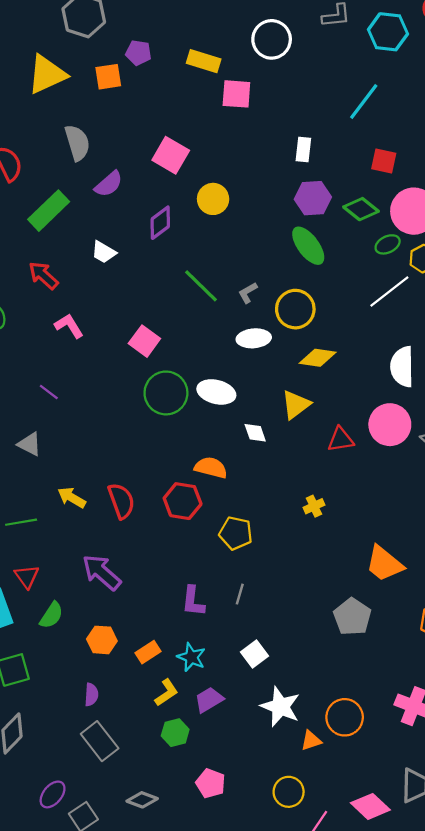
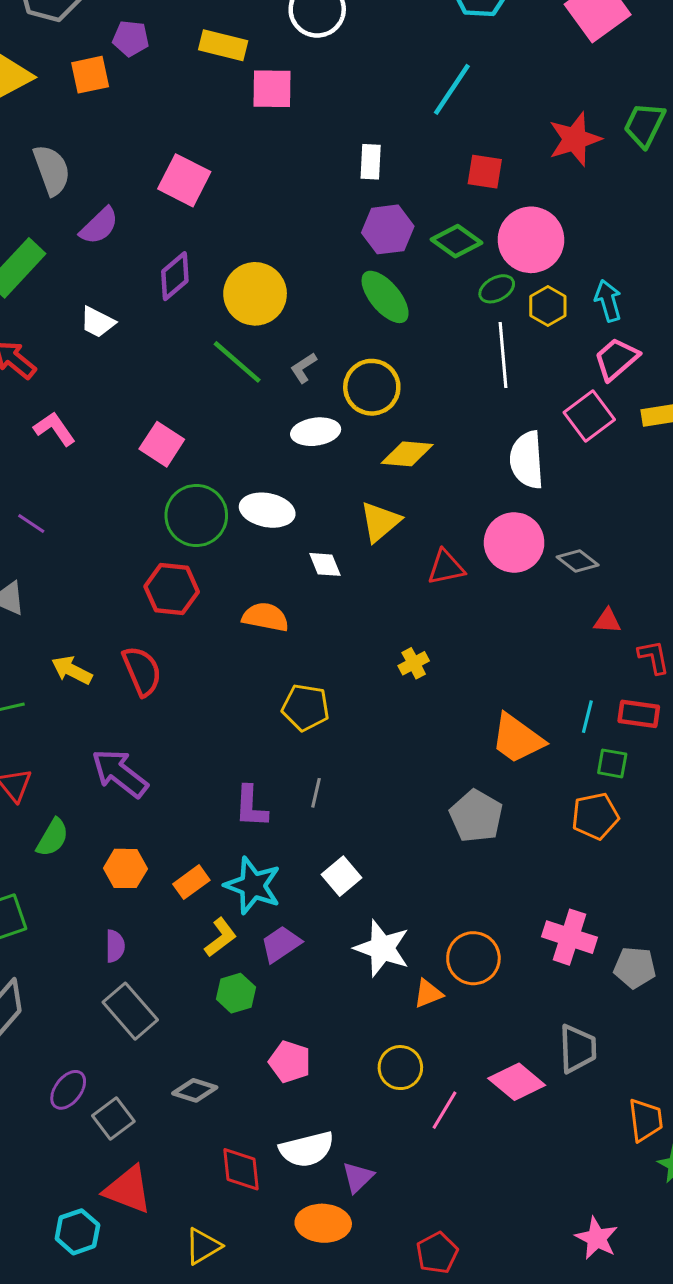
yellow circle: (213, 199) -> (255, 294), moved, size x1.4
white line: (389, 292) -> (503, 355), turned -54
red hexagon: (183, 501) -> (172, 589), moved
cyan star: (191, 657) -> (253, 886), size x1.4

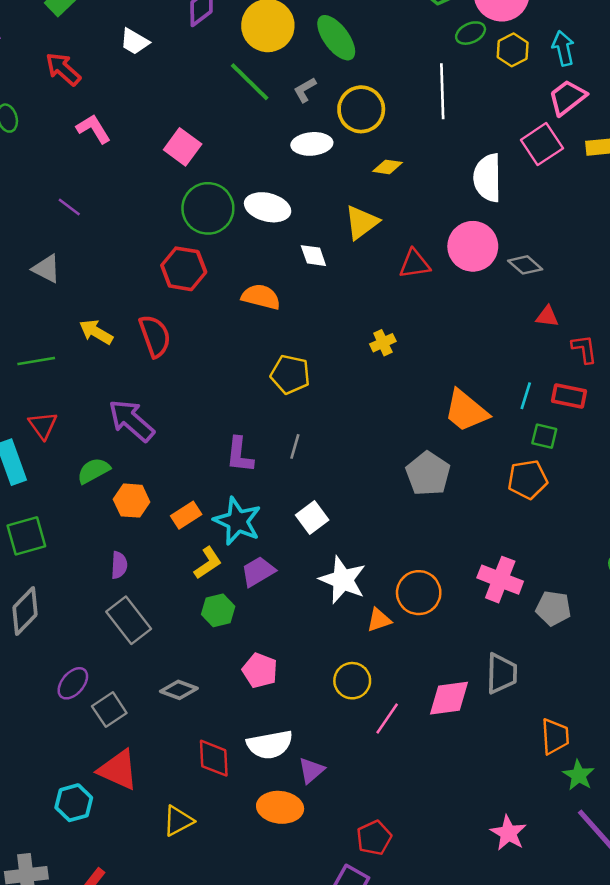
green ellipse: (385, 297) -> (336, 38), moved
white line: (503, 355) -> (442, 91), moved
yellow diamond: (407, 454) -> (387, 167), size x0.7
green semicircle: (53, 838) -> (94, 471), moved, turned -152
pink diamond: (517, 1082) -> (449, 698), turned -51

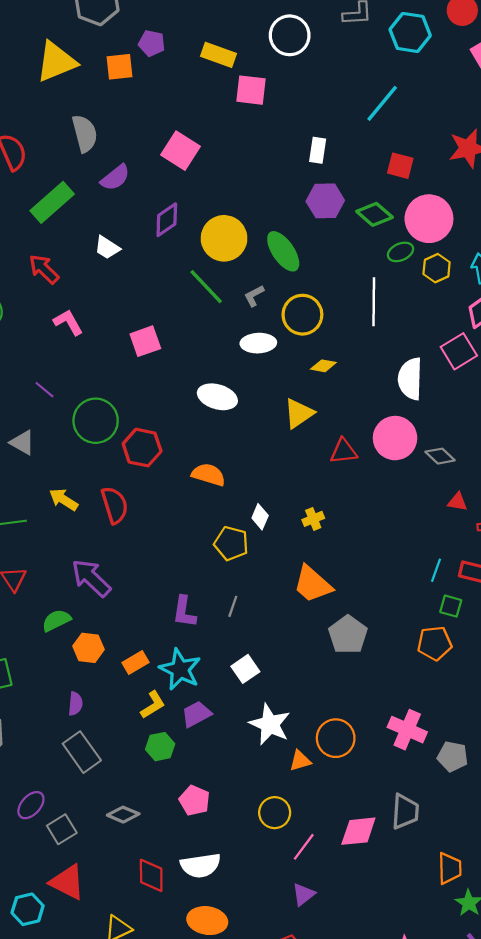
pink square: (183, 147) -> (145, 341), turned 32
green circle: (208, 208) -> (96, 421), moved
white diamond: (313, 256) -> (260, 517), moved, turned 40
orange trapezoid: (466, 411) -> (313, 584), moved
purple triangle: (311, 770) -> (304, 894), moved

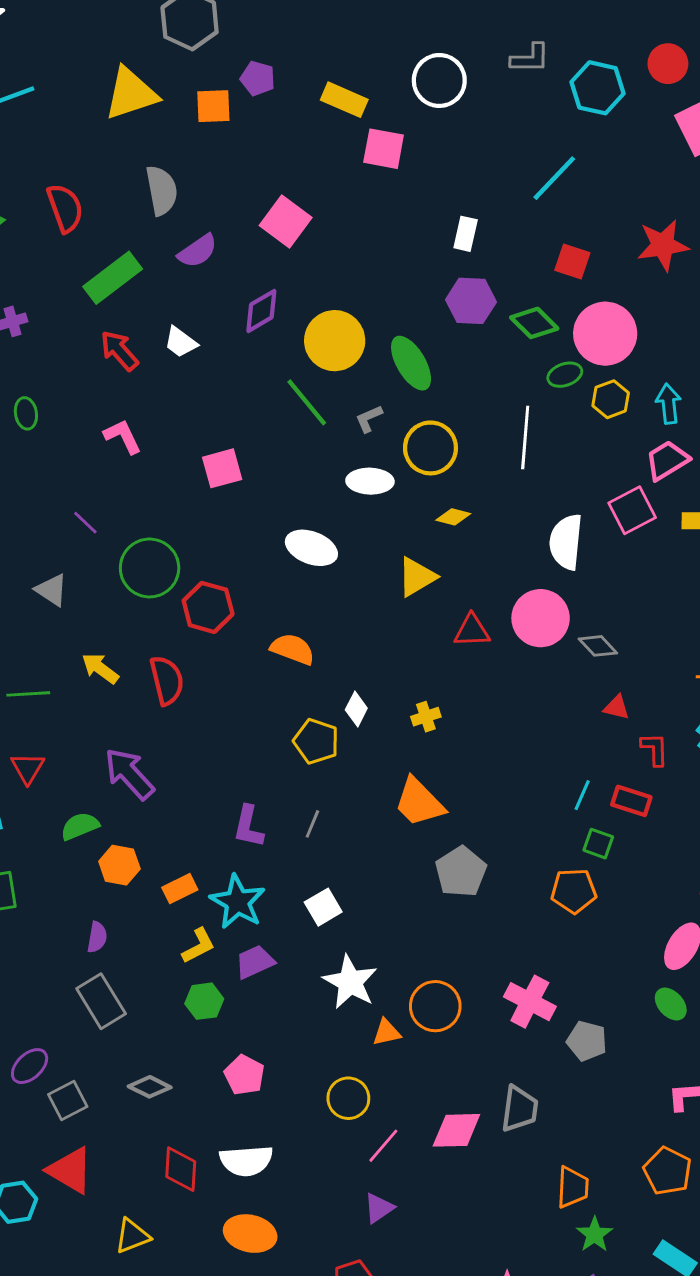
red arrow: (44, 269) -> (119, 351), moved

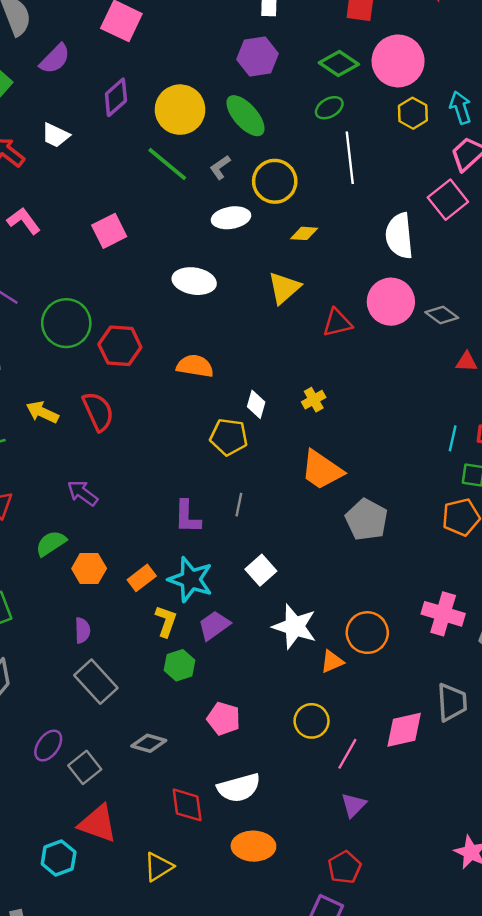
purple hexagon: (471, 301) -> (257, 57), moved
green ellipse: (565, 375) -> (329, 108), moved
purple arrow: (129, 774) -> (83, 493), size x0.7
yellow L-shape: (199, 946) -> (166, 621), turned -32

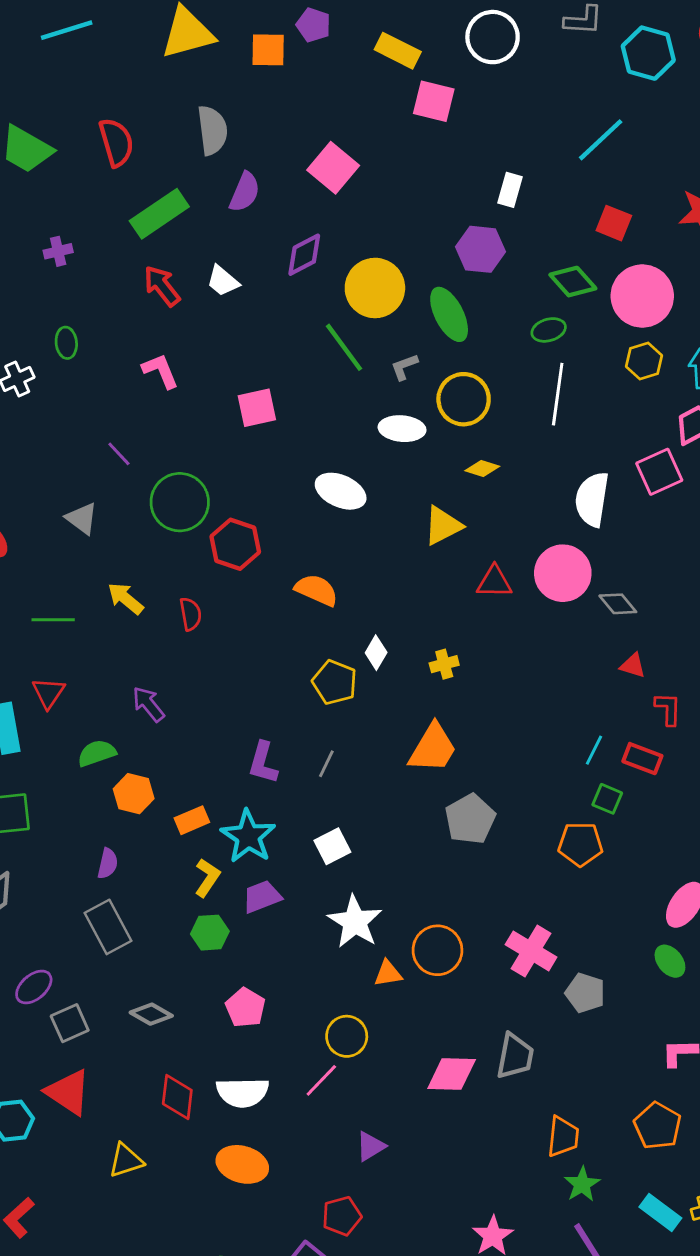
purple semicircle: (55, 59) -> (245, 192), turned -36
red semicircle: (98, 411) -> (191, 614), size x0.7
orange trapezoid: (322, 470) -> (433, 748), turned -108
pink line: (347, 754) -> (321, 1080), moved

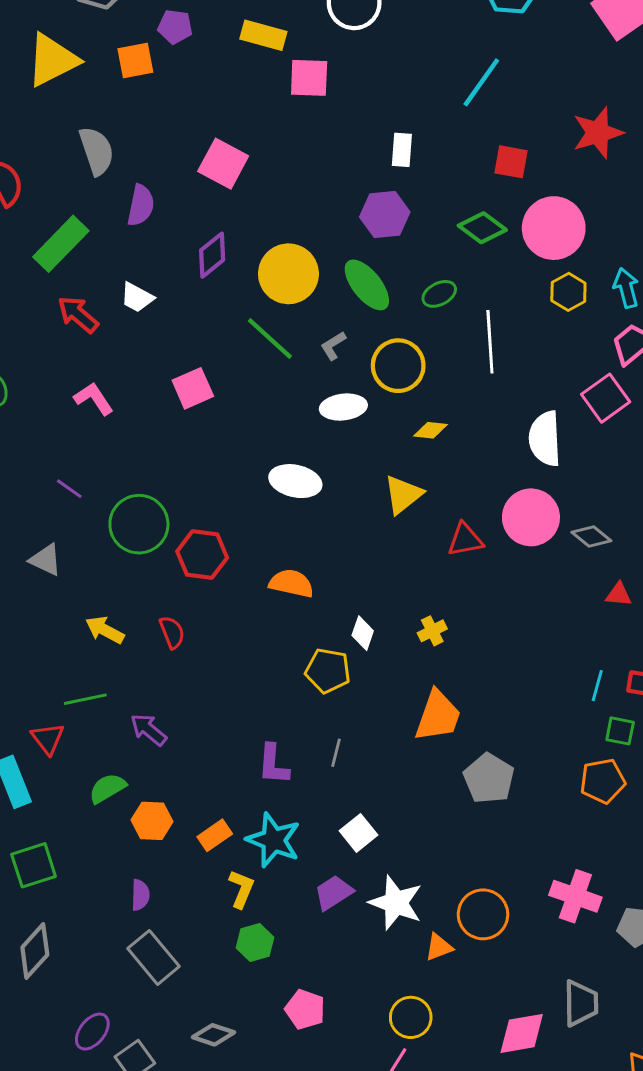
green ellipse: (549, 330) -> (439, 294), moved
pink square: (257, 408) -> (193, 388), moved
green line: (53, 620) -> (85, 699), moved
purple trapezoid: (262, 897) -> (334, 893), moved

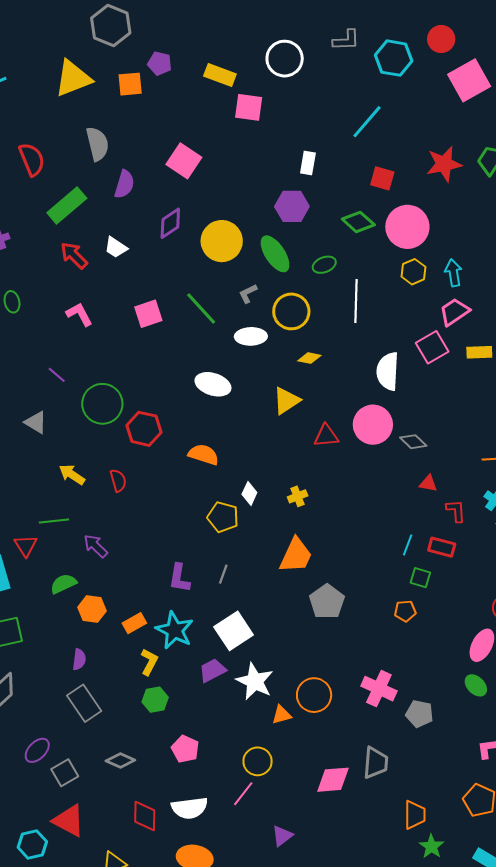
green line: (270, 339) -> (201, 309), moved
orange pentagon: (603, 781) -> (405, 611), size x0.7
white square: (359, 833) -> (234, 631), size x1.5

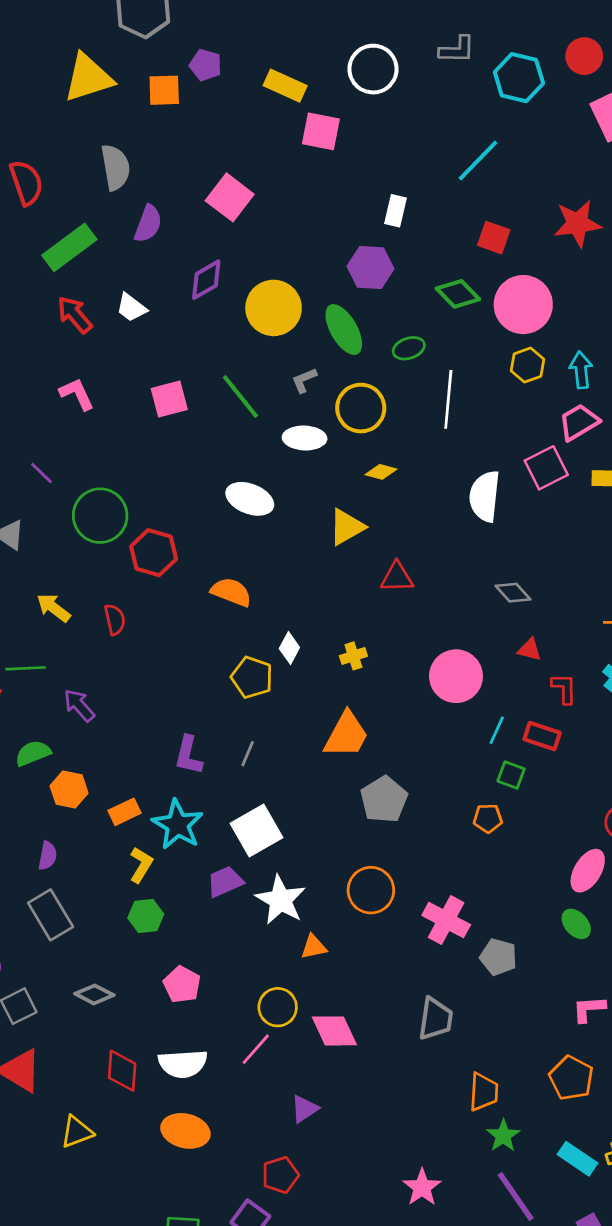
pink circle: (373, 425) -> (456, 676), moved
orange circle: (314, 695) -> (371, 890), moved
pink diamond: (333, 780) -> (334, 1031), moved, turned 66

